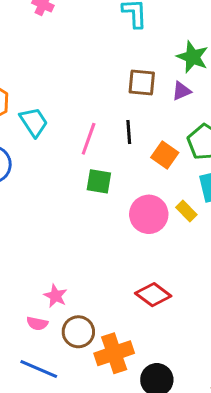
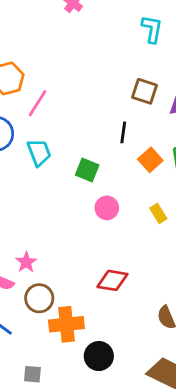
cyan trapezoid: (34, 122) -> (39, 152), moved
pink line: (89, 139) -> (38, 103), moved
pink circle: (149, 214) -> (107, 208), moved, size x0.7
red diamond: (153, 295) -> (112, 280), turned -40

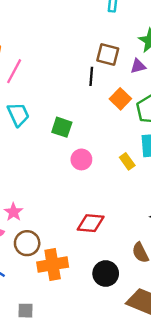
black line: (123, 132) -> (91, 76), moved
orange square: (150, 160) -> (120, 99), moved
black circle: (99, 356) -> (106, 274), moved

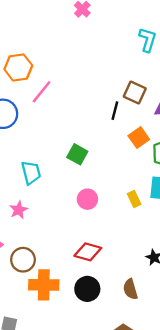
cyan trapezoid: (18, 114) -> (31, 173), moved
pink circle: (81, 159) -> (87, 199), moved
pink star: (13, 212) -> (19, 210), moved
black circle: (106, 274) -> (87, 289), moved

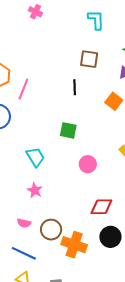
brown square: (135, 93) -> (89, 59), moved
black line: (115, 111) -> (75, 87), moved
orange cross: (44, 285) -> (74, 245), turned 35

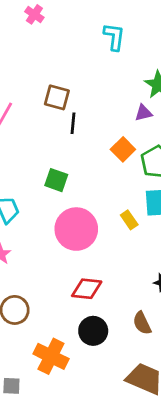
brown square: (89, 59) -> (57, 97), moved
pink circle: (88, 164) -> (76, 229), size x1.8
orange cross: (74, 245) -> (51, 356), moved

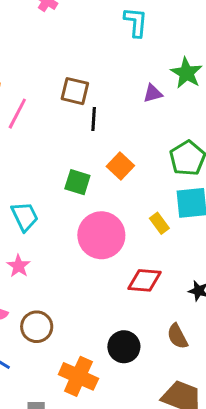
purple triangle: (144, 113) -> (153, 93), moved
orange square: (123, 149) -> (120, 166), moved
red diamond: (87, 289) -> (144, 280), moved

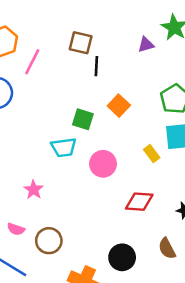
cyan trapezoid: (25, 216) -> (64, 147), moved, turned 108
pink circle: (101, 235) -> (103, 164), size x0.7

